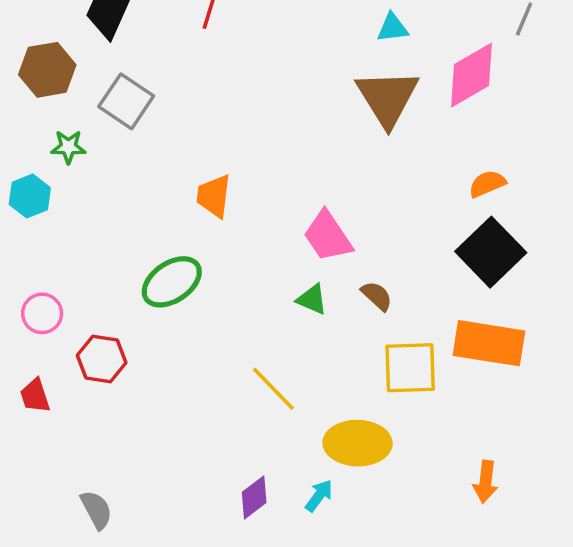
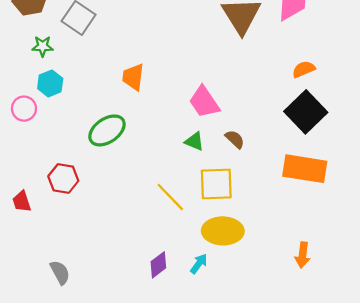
cyan hexagon: (30, 196) -> (50, 83), moved
pink circle: (42, 313) -> (24, 109), moved
yellow square: (410, 368) -> (216, 184), moved

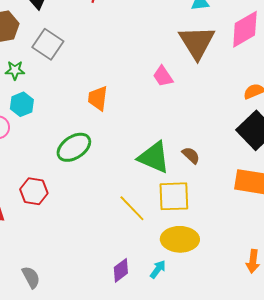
pink trapezoid: (204, 102) -> (163, 76), moved, size x0.7
green triangle: (194, 141) -> (154, 157), size x1.8

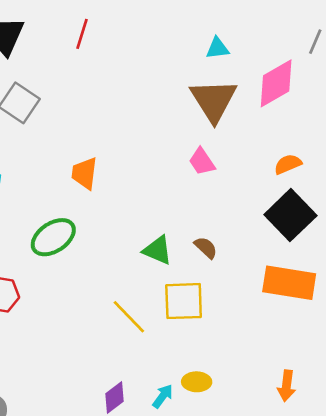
pink trapezoid: (163, 76) -> (202, 162), moved
green triangle: (154, 157) -> (158, 250), size x0.7
yellow ellipse: (180, 239) -> (197, 382), moved, size x0.6

